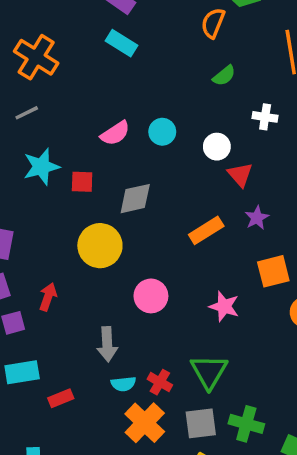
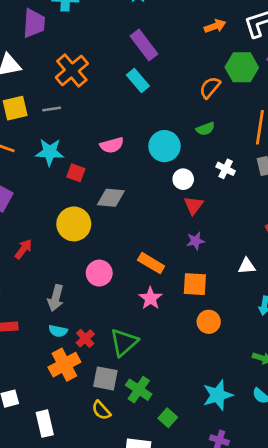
cyan circle: (162, 132) -> (164, 146), moved, size x1.5
orange rectangle: (206, 230) -> (151, 263), moved, turned 45

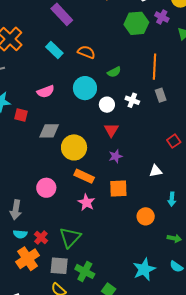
cyan rectangle: (138, 81) -> (54, 50), moved
orange semicircle: (210, 88) -> (86, 52), moved, turned 78
white circle: (183, 179) -> (107, 105), moved
yellow circle: (74, 224) -> (74, 147), moved
orange circle: (209, 322) -> (146, 216), moved

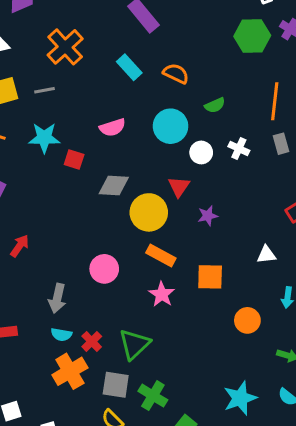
red triangle: (111, 130) -> (179, 187), moved
purple star: (116, 156) -> (208, 216), moved

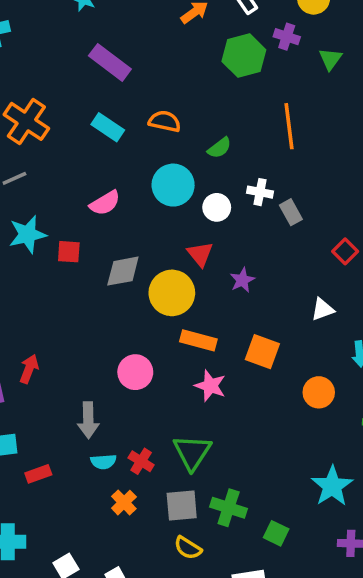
gray rectangle: (281, 144) -> (291, 212), moved
orange square: (210, 277) -> (262, 352), turned 32
orange cross: (70, 371) -> (124, 503), size x0.6

